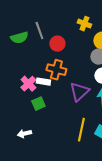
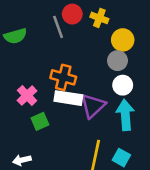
gray line: (39, 31) -> (58, 27), moved
red circle: (57, 44) -> (72, 14), moved
white rectangle: (43, 82) -> (68, 98), moved, size x1.5

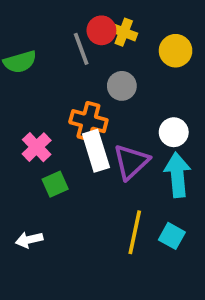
yellow cross: (99, 18) -> (124, 32), moved
yellow circle: (123, 40) -> (176, 51), moved
gray circle: (118, 61) -> (122, 86), moved
white rectangle: (68, 98) -> (96, 151), turned 64

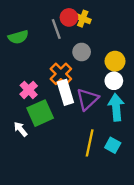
yellow circle: (176, 51) -> (115, 61), moved
orange cross: (88, 121) -> (61, 74), turned 30
green square: (55, 184) -> (40, 113), size x1.6
white arrow: (29, 240) -> (21, 129), moved, turned 63

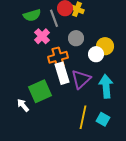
green semicircle: (18, 37) -> (32, 15), moved
orange cross: (61, 74) -> (58, 57), turned 30
white circle: (114, 81) -> (96, 54), moved
pink cross: (29, 90) -> (42, 36), moved

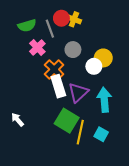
orange cross: (58, 57) -> (54, 69), turned -30
green square: (40, 91) -> (67, 121), moved, turned -35

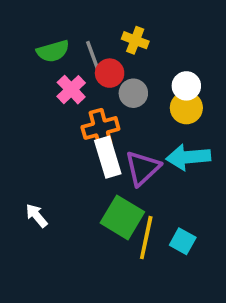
red circle: (61, 18) -> (110, 73), moved
white circle: (94, 66) -> (186, 86), moved
orange cross: (54, 69) -> (100, 128), turned 30
cyan arrow: (104, 100) -> (188, 157), moved, turned -90

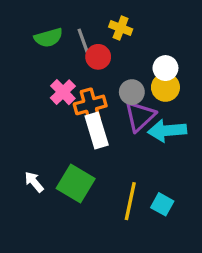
pink cross: (71, 90) -> (63, 92), moved
gray circle: (133, 93) -> (132, 92), moved
purple triangle: (142, 168) -> (140, 116), moved
green square: (122, 217) -> (76, 183), moved

